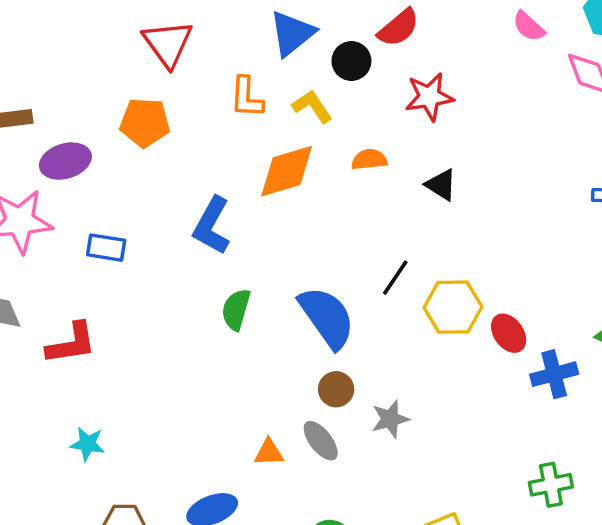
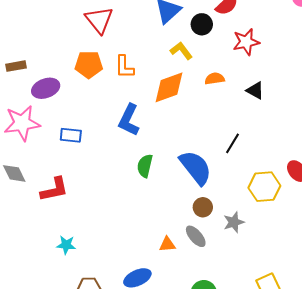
orange L-shape: (247, 97) -> (124, 67), moved
yellow hexagon: (453, 307) -> (264, 187), moved

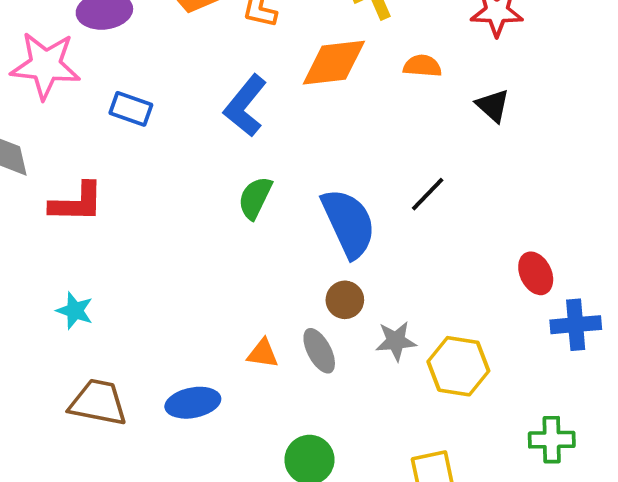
yellow hexagon: (264, 187) -> (458, 366), moved

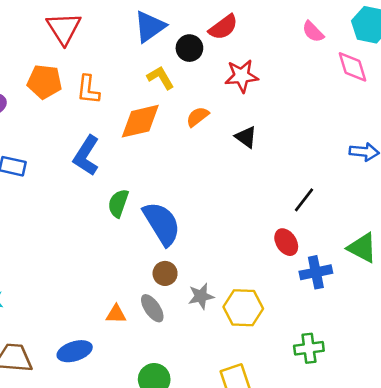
orange semicircle: (422, 66) -> (198, 117), turned -35
black line: (428, 194) -> (304, 200), moved
green semicircle: (255, 198) -> (118, 203), moved

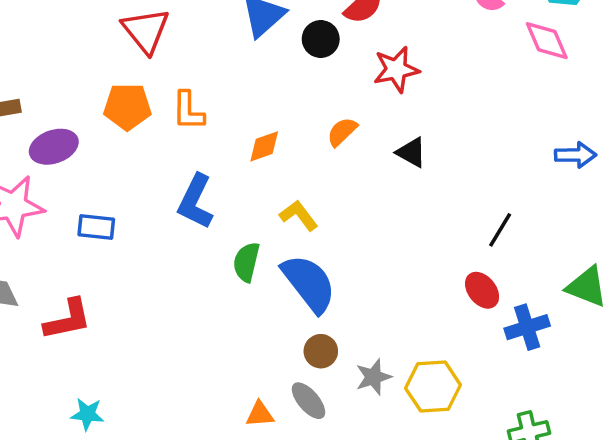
yellow L-shape: (161, 78) -> (299, 215), moved
orange diamond: (140, 121) -> (264, 146), size x0.6

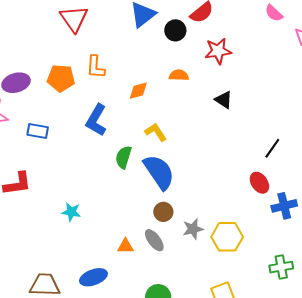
orange pentagon: (127, 107) -> (61, 78), moved
orange semicircle: (342, 132) -> (179, 75), moved, turned 42
cyan star: (87, 414) -> (71, 212), moved

